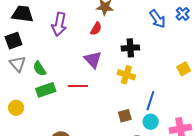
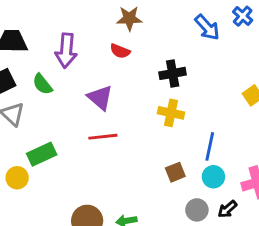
red semicircle: (96, 29) -> (120, 51), turned 88
purple triangle: (93, 60) -> (100, 98), moved
green semicircle: (40, 69) -> (42, 84), moved
green rectangle: (46, 90) -> (42, 154), moved

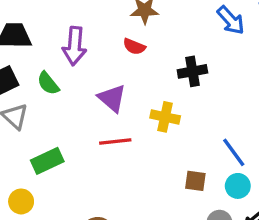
yellow cross: (171, 113) -> (165, 117), moved
blue line: (210, 146) -> (234, 152), turned -48
brown square: (175, 172) -> (195, 181), turned 30
yellow circle: (17, 178) -> (21, 201), moved

